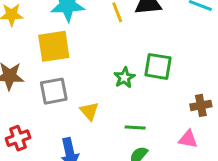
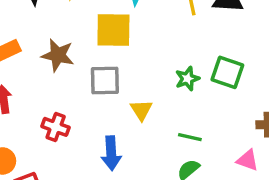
red cross: (18, 138) -> (56, 127), turned 30

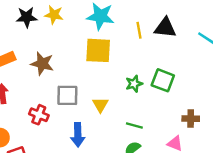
yellow square: (113, 30) -> (98, 50), moved
gray square: (105, 81) -> (67, 95), moved

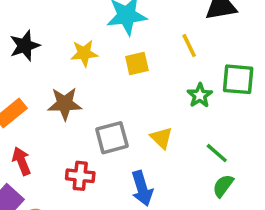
yellow star: (54, 15) -> (84, 53), moved
yellow line: (139, 30) -> (189, 46), moved
yellow square: (98, 50) -> (137, 63), size x0.6
green line: (134, 125) -> (217, 153), turned 42

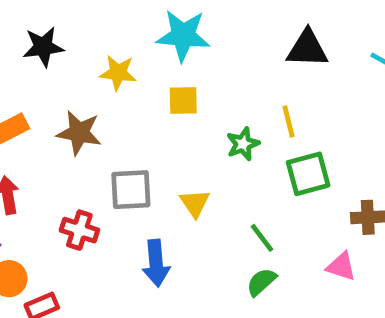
yellow line: (189, 46) -> (289, 122), moved
green square: (238, 79) -> (308, 174), moved, turned -32
green star: (200, 95) -> (243, 144), moved

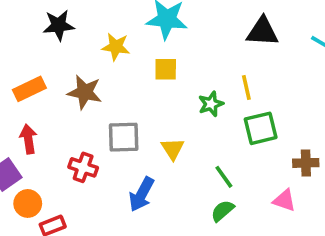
blue arrow: (156, 263) -> (142, 194), turned 32

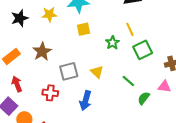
yellow star: (116, 47) -> (49, 14), moved
brown star: (85, 92) -> (42, 52), turned -30
green semicircle: (222, 211) -> (144, 98), moved

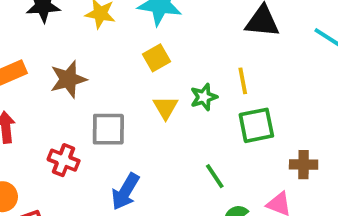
yellow square: (84, 29) -> (157, 58), turned -32
yellow triangle: (97, 72) -> (166, 108), moved

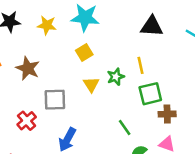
brown star: (68, 79) -> (28, 68), turned -30
red cross: (64, 160) -> (27, 121), turned 30
brown cross: (304, 165) -> (167, 114), moved

